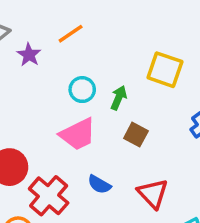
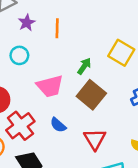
orange line: (71, 34) -> (57, 28), moved, turned -66
cyan circle: (82, 90) -> (19, 55), moved
brown square: (136, 135) -> (91, 95), size x1.6

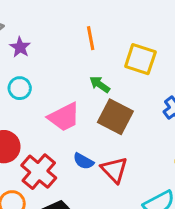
orange line: (57, 28) -> (91, 38), moved
green arrow: (84, 66) -> (100, 84), turned -77
red triangle: (95, 139) -> (114, 170), moved

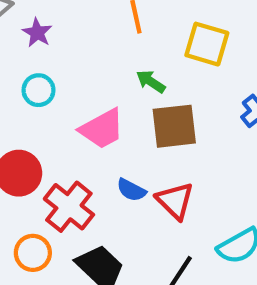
brown square: (115, 117) -> (174, 126), turned -32

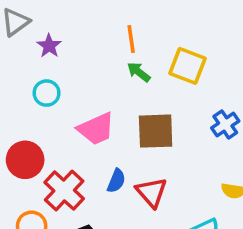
green arrow: (151, 81) -> (139, 72), moved
blue semicircle: (131, 190) -> (116, 181), turned -100

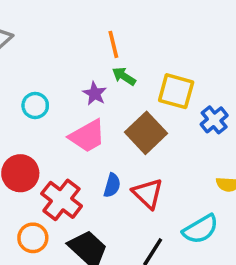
purple star: (49, 46) -> (95, 94), moved
yellow square: (187, 66) -> (176, 91), moved
brown square: (156, 131) -> (146, 133), turned -36

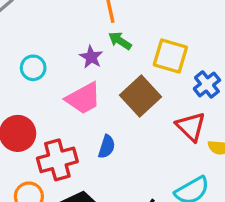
red triangle: (148, 193) -> (191, 127), moved
red cross: (62, 200) -> (57, 160), turned 36

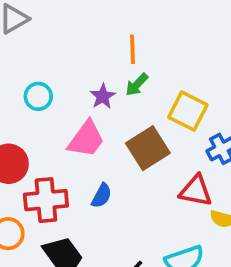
green arrow: (120, 41) -> (137, 85), turned -90
pink trapezoid: (83, 98) -> (86, 139), turned -36
red triangle: (191, 127) -> (196, 191), turned -44

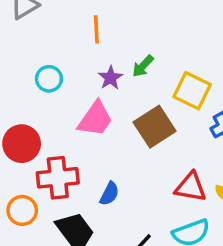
orange line: (132, 49) -> (96, 29), moved
red triangle: (196, 191) -> (191, 187), moved
blue semicircle: (102, 196) -> (109, 194), moved

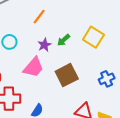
orange line: (96, 29) -> (39, 17), turned 35
yellow square: (192, 91) -> (93, 37), moved

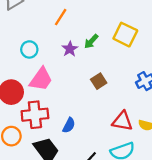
pink trapezoid: (34, 67) -> (41, 79), moved
brown square: (67, 75) -> (99, 81), size x0.6

